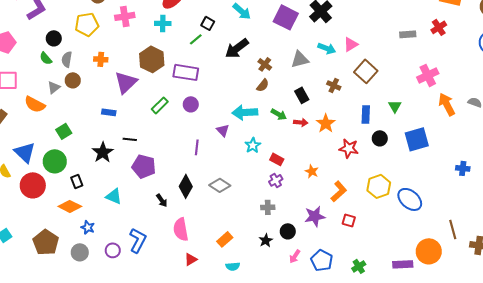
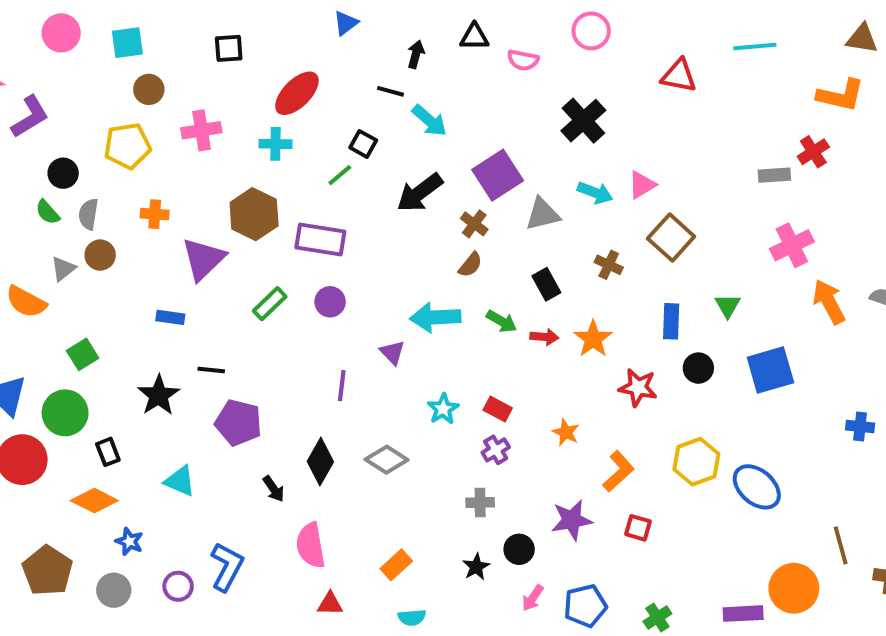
purple square: (286, 17) -> (498, 175), moved, turned 30
gray rectangle: (408, 34) -> (774, 175), moved
cyan star: (253, 145) -> (443, 409), moved
red triangle: (191, 259) -> (330, 604), turned 32
blue pentagon: (322, 260) -> (585, 606), turned 30

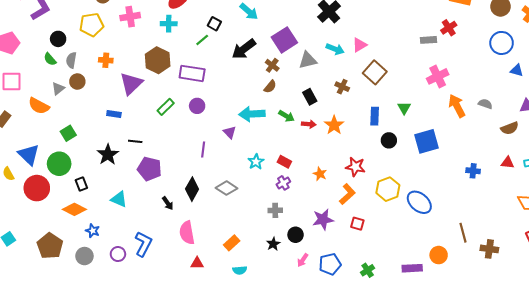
red star: (638, 388) -> (355, 167), moved
orange circle: (794, 588) -> (439, 255), size x0.7

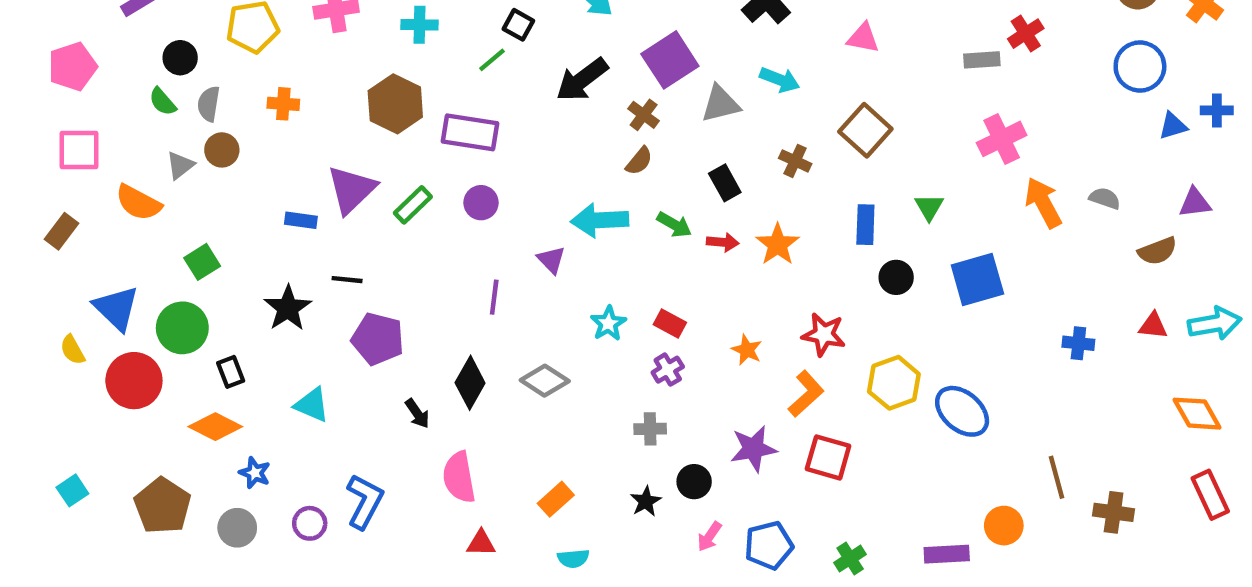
pink triangle: (359, 45) -> (863, 38), moved, turned 42
blue triangle: (517, 70) -> (1173, 126), turned -32
purple triangle: (131, 84) -> (351, 190), moved
red square: (357, 224) -> (828, 457), size x1.5

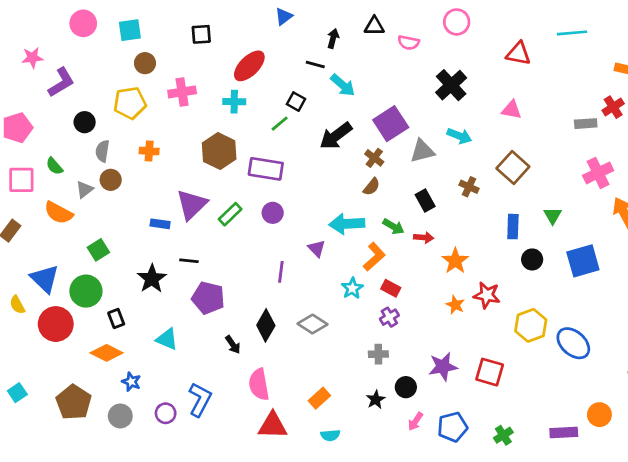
green semicircle: (163, 102) -> (54, 166), moved
orange star: (778, 244) -> (455, 261), moved
orange star: (747, 350) -> (455, 305), moved
orange L-shape: (806, 394) -> (374, 257), moved
red triangle: (481, 543) -> (273, 426), size x1.6

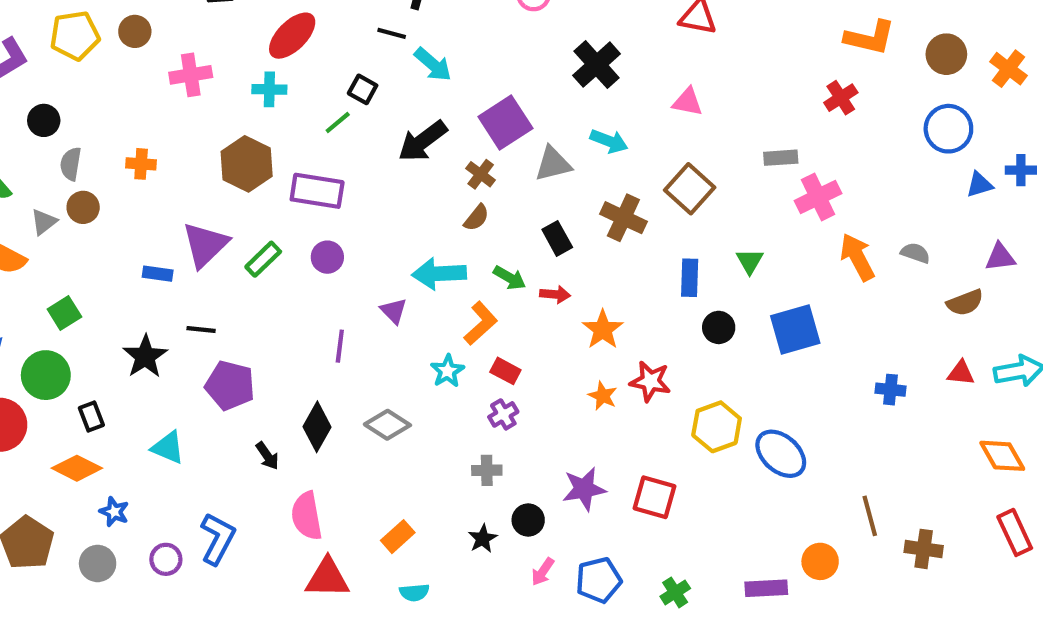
yellow pentagon: (130, 103) -> (75, 36), moved
gray rectangle: (586, 124) -> (781, 158), moved
brown cross: (469, 187) -> (623, 218), size x1.5

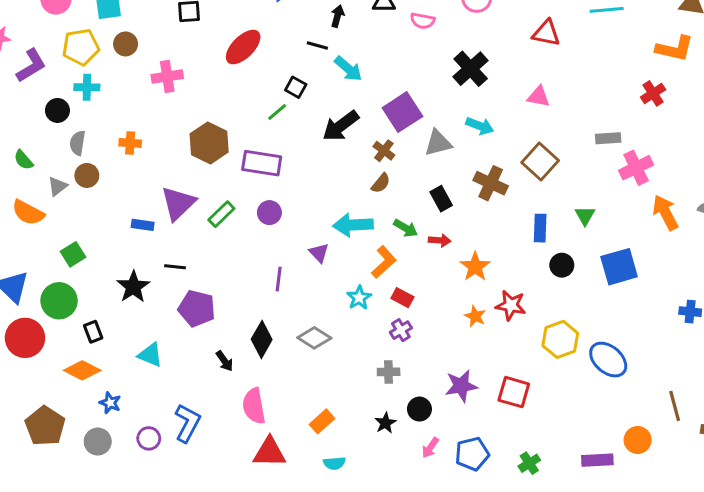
cyan cross: (269, 89) -> (87, 87), moved

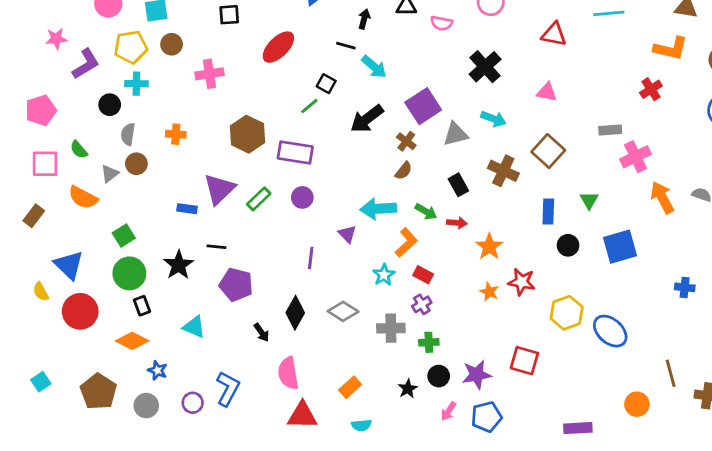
green circle: (59, 301) -> (129, 273), moved
gray cross: (389, 372) -> (391, 328), moved, size x1.4
purple star: (461, 386) -> (477, 375), moved
purple rectangle: (597, 460) -> (578, 428), moved
green cross: (529, 463) -> (429, 342), moved, turned 30

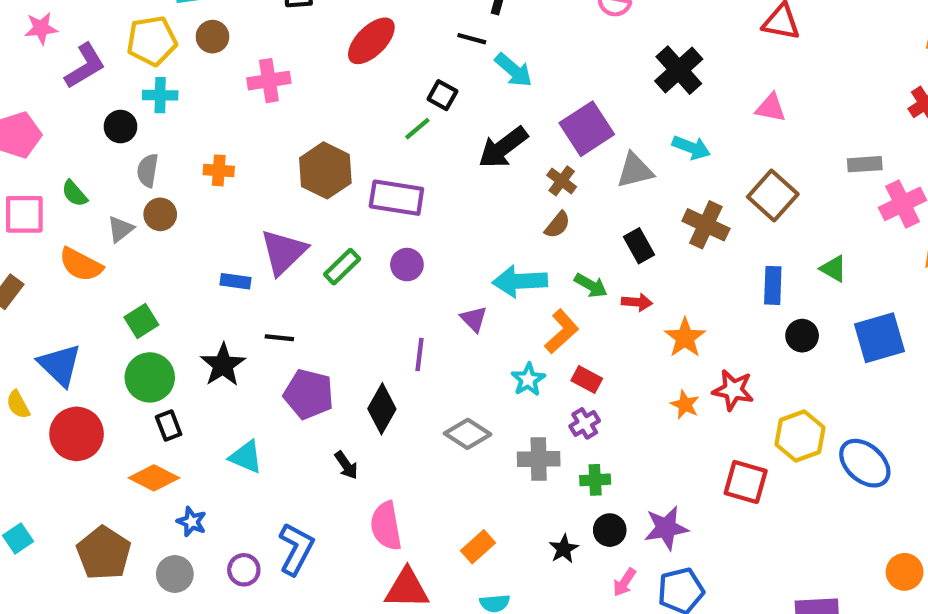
green triangle: (589, 200) -> (833, 269), turned -30
black diamond: (295, 313) -> (382, 409), moved
red square: (524, 361) -> (746, 482), moved

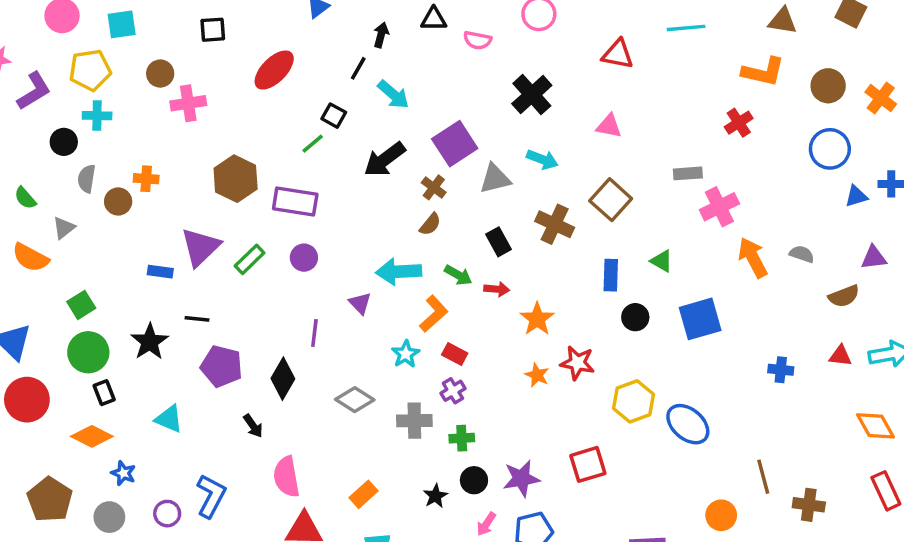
brown circle: (212, 37) -> (160, 74), moved
black line: (472, 39) -> (358, 68), turned -75
brown circle: (160, 214) -> (118, 201), moved
red square: (746, 482) -> (588, 464), moved, turned -33

